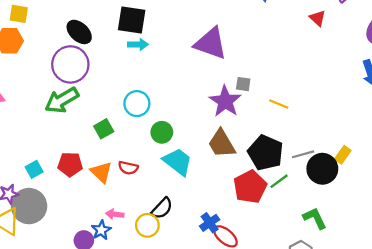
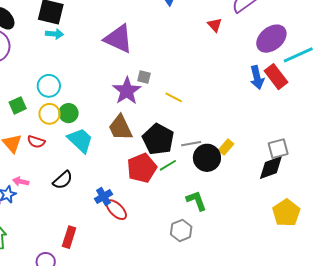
yellow circle: (147, 225) -> (50, 114), moved

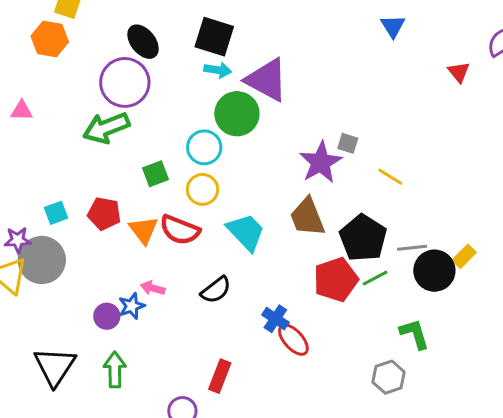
purple triangle: (118, 39) -> (267, 80), moved
green circle: (69, 113) -> (237, 114), moved, size x1.5
red semicircle: (36, 142) -> (180, 230), size x1.5
blue cross: (103, 197) -> (275, 319), turned -30

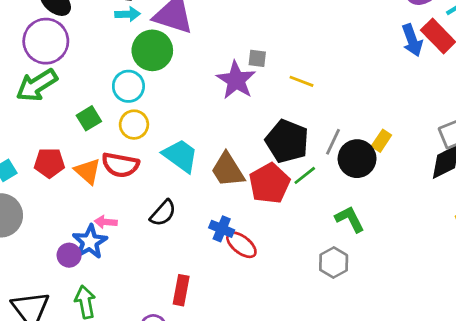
brown trapezoid: (307, 217) -> (228, 170), moved
gray line: (412, 248) -> (333, 142), turned -48
blue star: (132, 306) -> (90, 242), size x1.4

